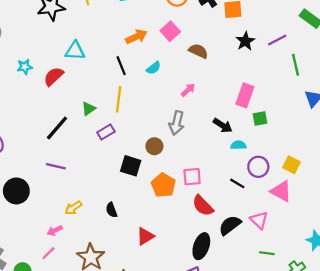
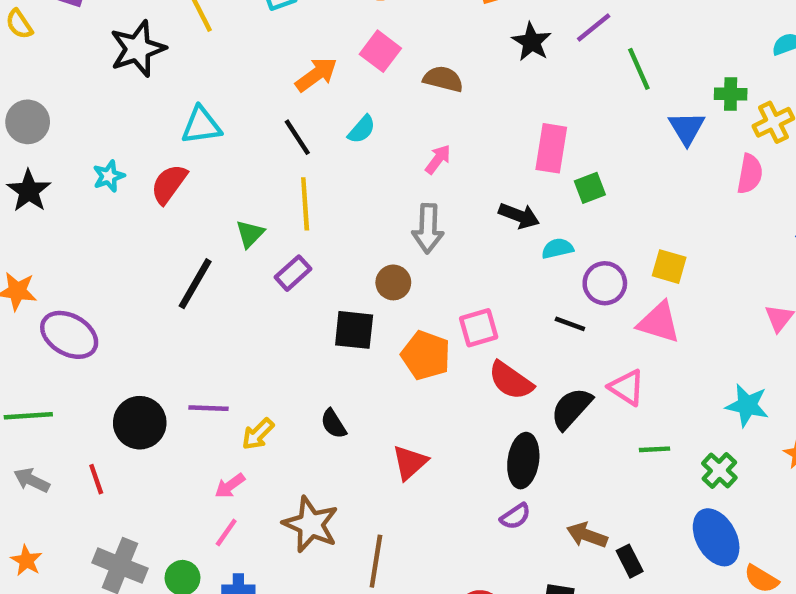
purple line: (56, 166) -> (208, 408), moved

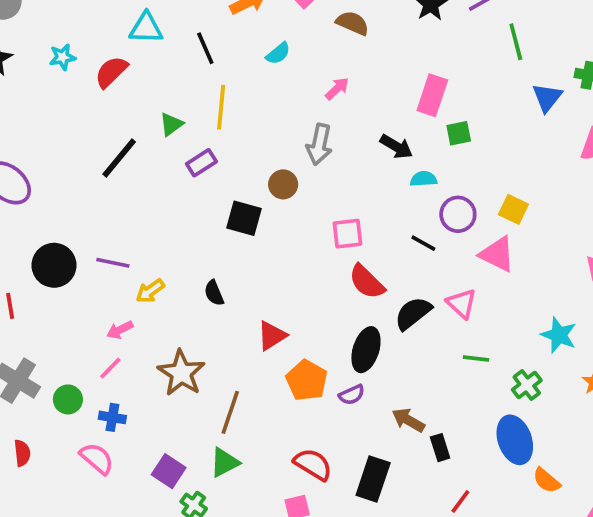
black line: (297, 137) -> (205, 48), moved
orange pentagon: (426, 355) -> (307, 380), moved

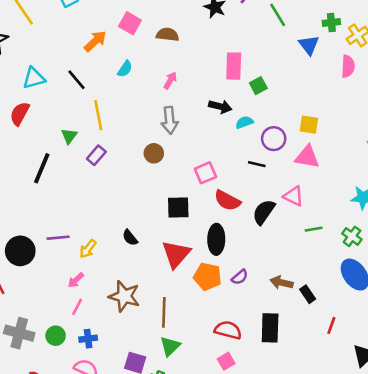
black square: (244, 218) -> (178, 208), moved
red triangle: (272, 336) -> (176, 254), size x1.4
black ellipse: (366, 350) -> (216, 239), moved

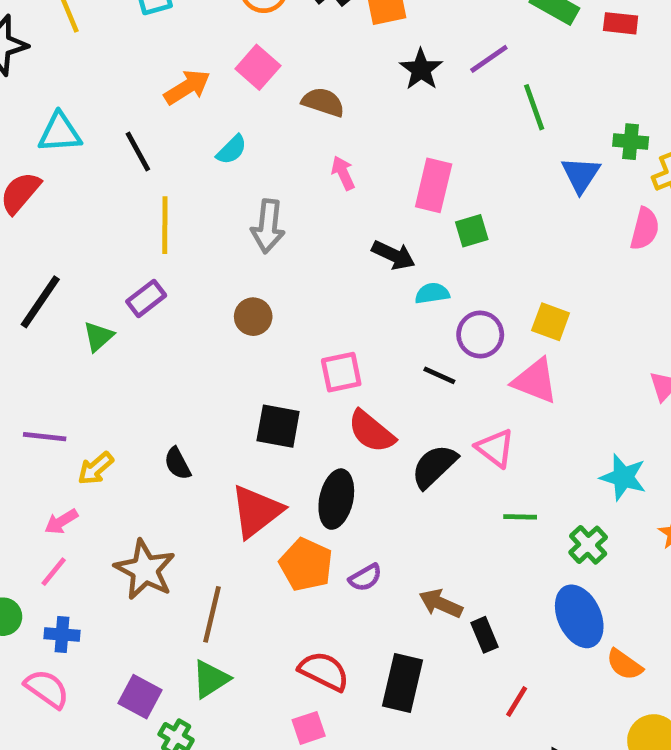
pink arrow: (170, 80) -> (343, 173), moved, turned -66
gray arrow: (170, 120) -> (268, 226), moved
green triangle: (69, 136) -> (98, 337), moved

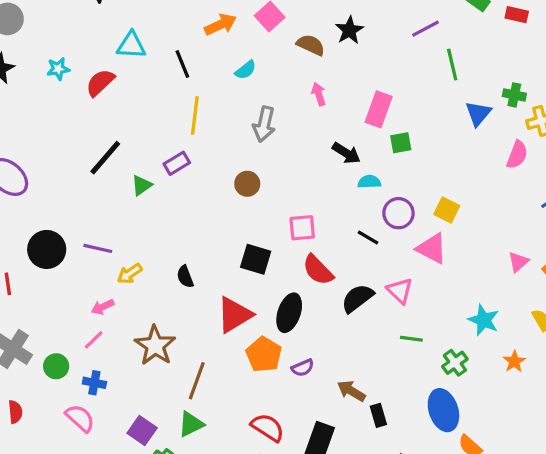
black star: (421, 69) -> (349, 30), moved

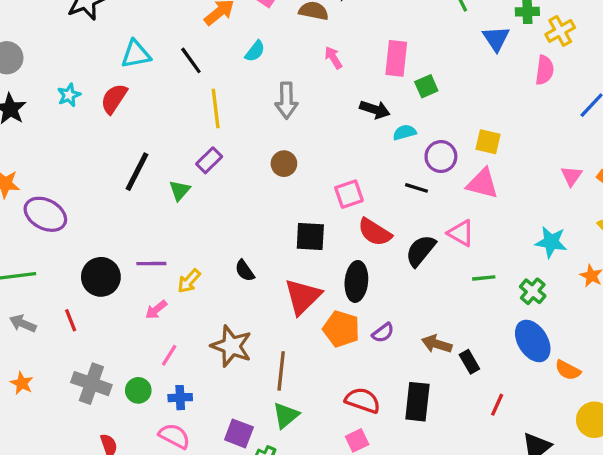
pink arrow: (103, 307) -> (156, 310), moved

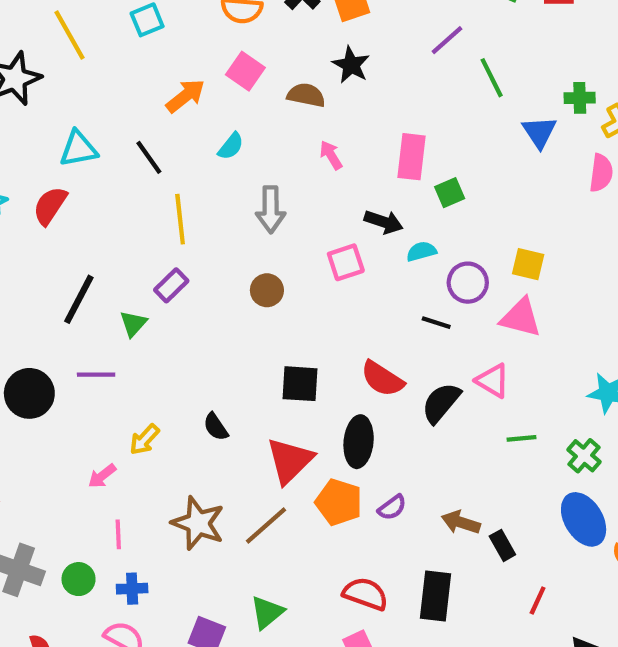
pink square: (349, 194) -> (346, 262), moved
purple line: (151, 264) -> (96, 375), moved
black circle: (101, 277) -> (29, 393), moved
pink line: (169, 355) -> (118, 534), turned -35
brown line: (281, 371) -> (266, 526), moved, turned 42

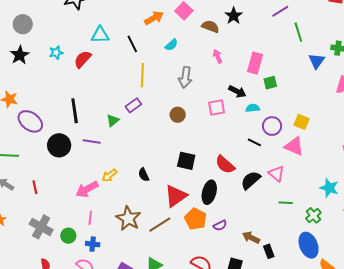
black line: (79, 299) -> (75, 111), moved, turned -45
pink arrow: (102, 476) -> (87, 189), size x1.6

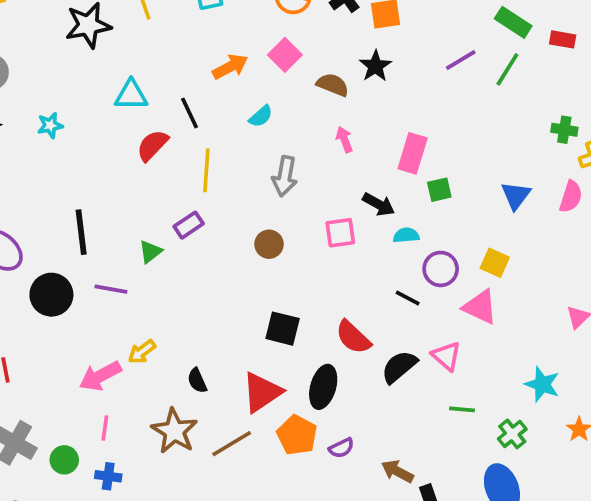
green line: (298, 32) -> (507, 69), moved, turned 48
red semicircle: (83, 59) -> (152, 145), moved
blue triangle: (317, 61) -> (516, 195), moved
black semicircle: (144, 175) -> (197, 381), moved

